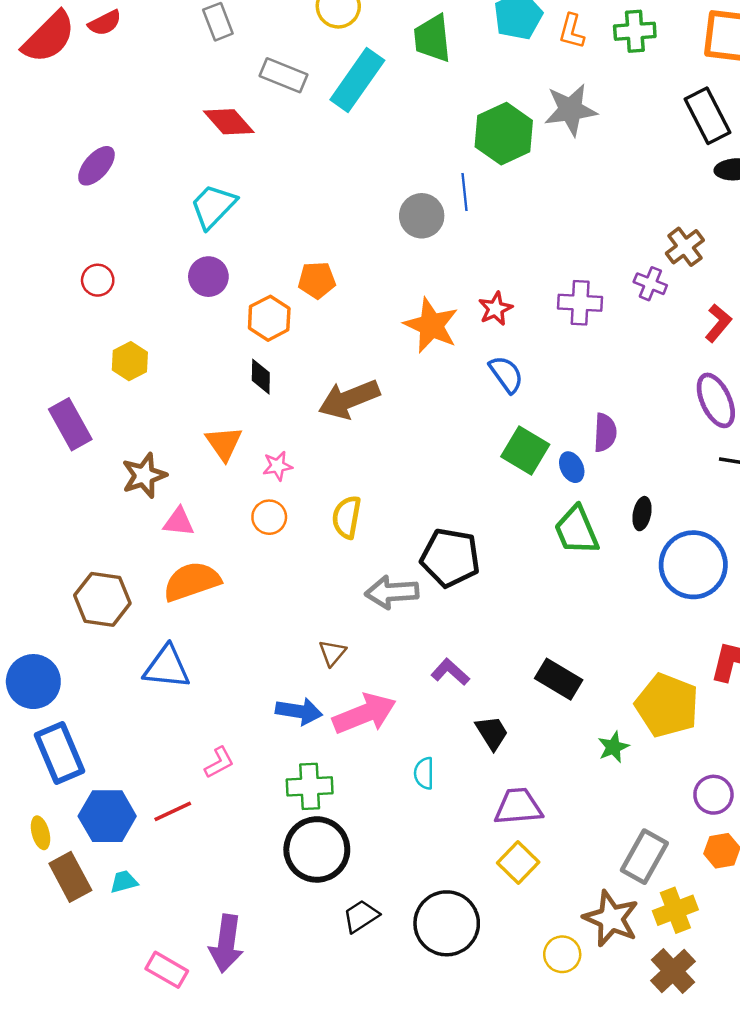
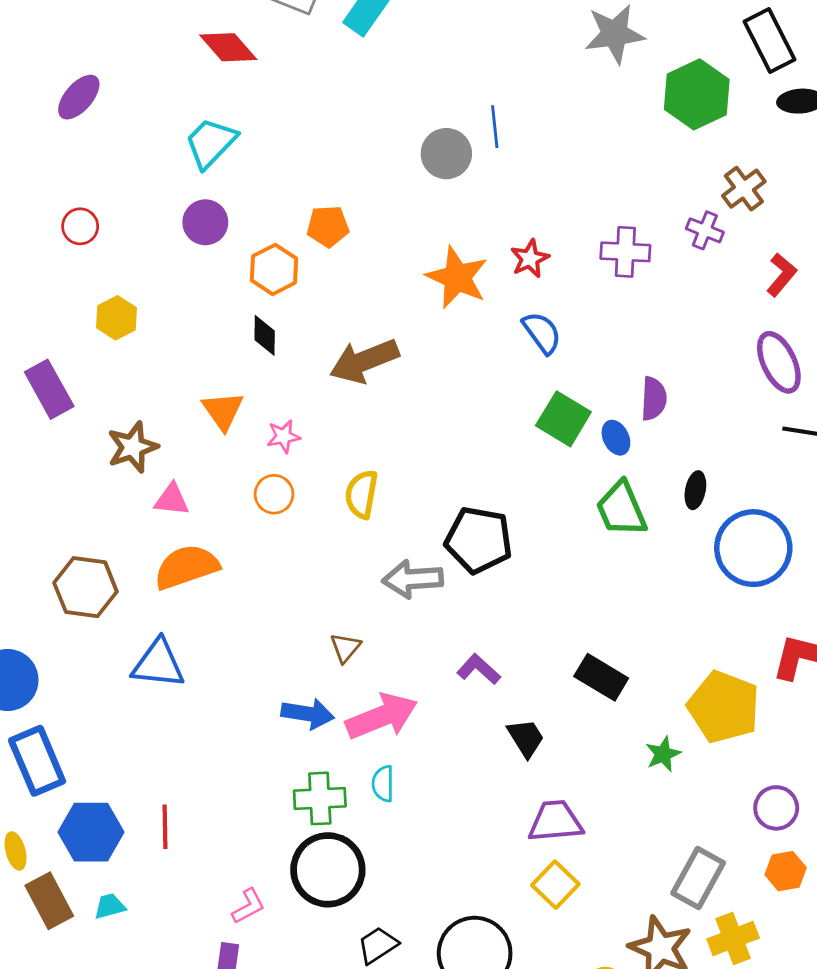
green hexagon: (504, 134) -> (697, 94), moved
pink L-shape: (219, 763) -> (248, 906), moved
cyan semicircle: (424, 773) -> (383, 784), moved
red line: (173, 811) -> (165, 827), turned -66

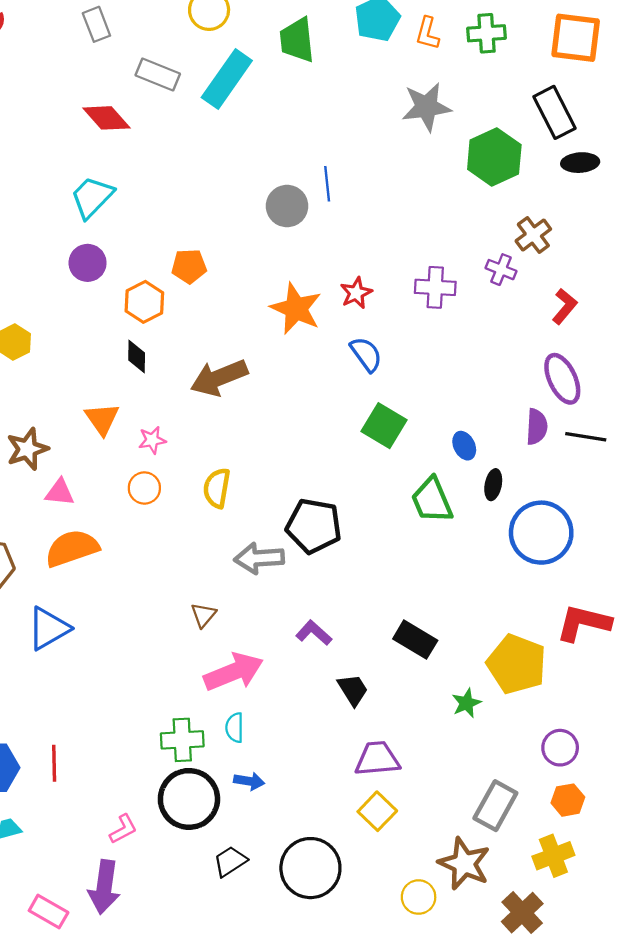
purple semicircle: (654, 399) -> (537, 427), moved
blue ellipse: (616, 438) -> (464, 446), moved
blue triangle: (158, 664) -> (49, 628), turned -36
blue arrow: (308, 714) -> (249, 781), moved, size x0.7
yellow cross: (733, 938) -> (553, 856), moved

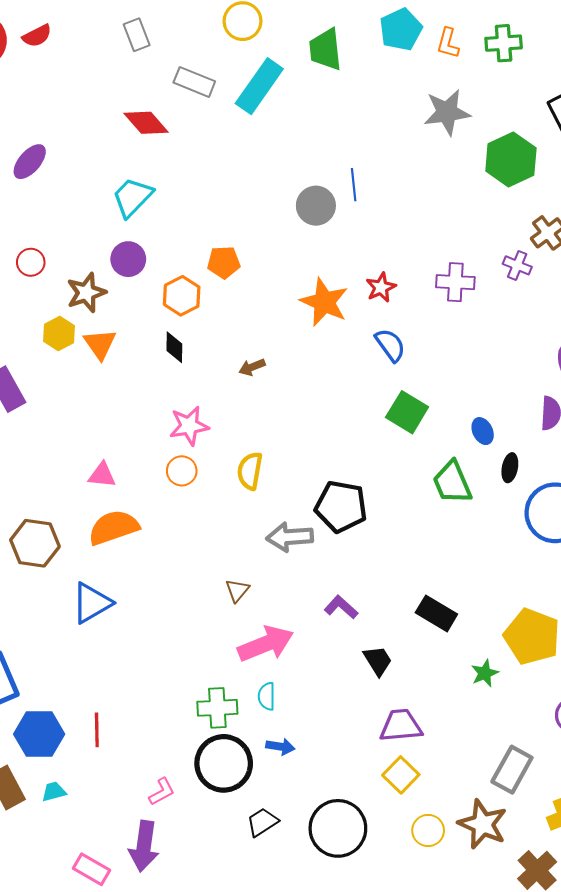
brown arrow: (219, 378) -> (252, 367), size x0.5
orange triangle: (102, 419) -> (100, 344), moved
pink star: (152, 440) -> (189, 426), size x1.5
brown star: (27, 449) -> (86, 293), moved
yellow circle: (419, 897) -> (428, 830), moved

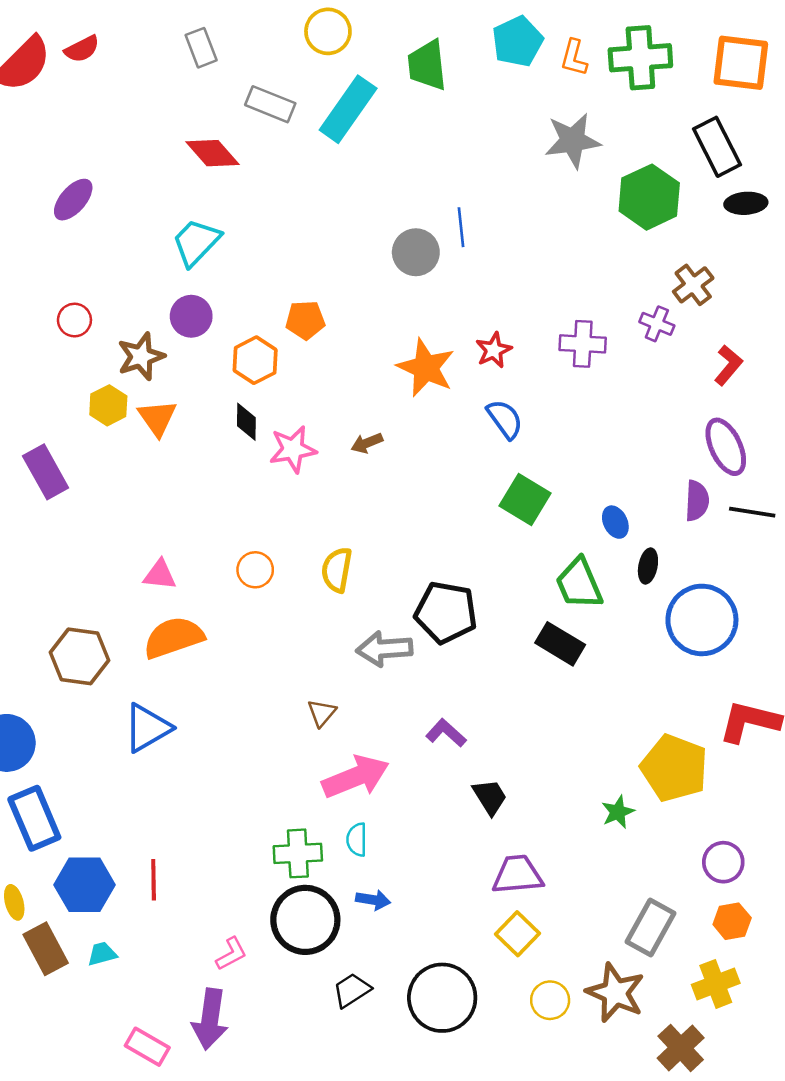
green cross: (504, 43) -> (640, 58), size x1.4
brown arrow: (252, 367) -> (367, 443), moved
pink star: (189, 426) -> (293, 449), moved
black rectangle: (436, 613) -> (560, 644), moved

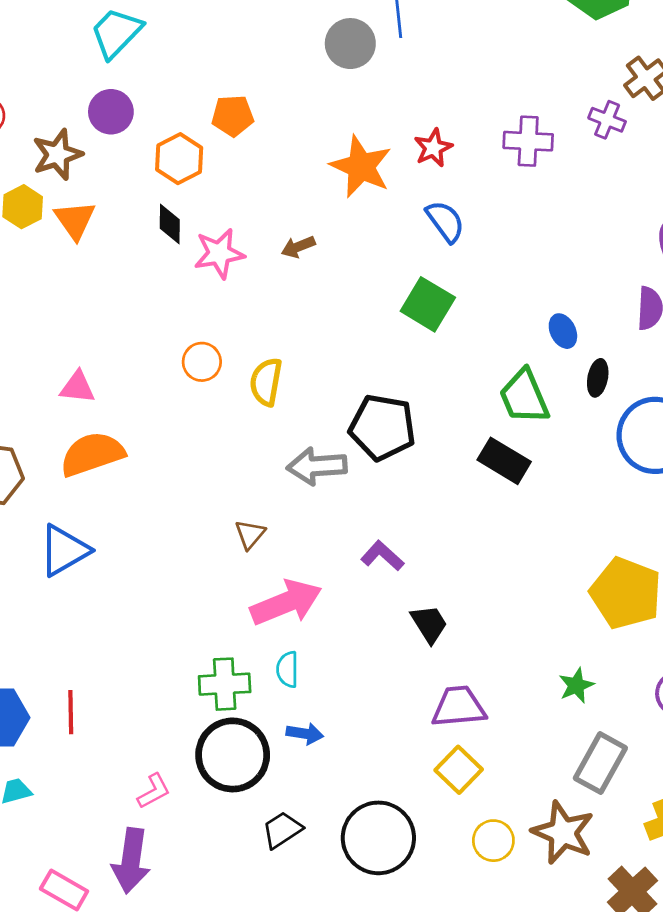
green square: (525, 499) -> (428, 304), moved
orange circle: (255, 570) -> (202, 362), moved
green star: (618, 812) -> (576, 685), moved

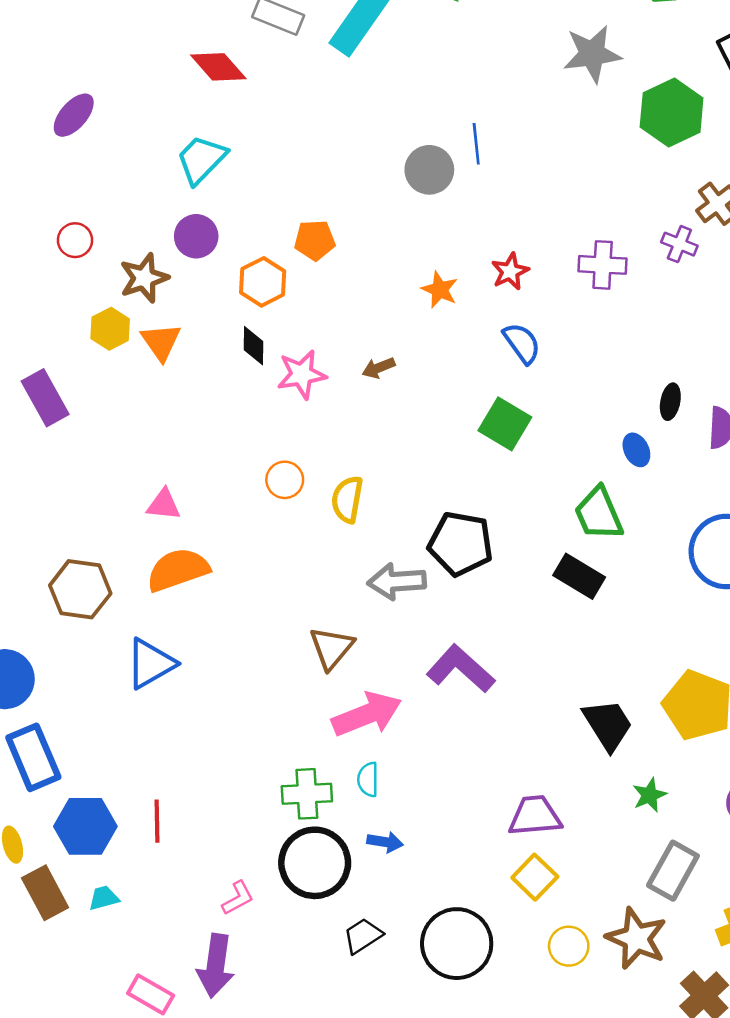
orange star: (361, 167) -> (440, 290), size x0.6
black ellipse: (598, 378) -> (670, 402), moved
brown triangle: (250, 534) -> (332, 648), size x1.5
purple L-shape: (382, 556) -> (461, 669), size x1.6
black trapezoid: (429, 624) -> (608, 725), moved, size x1.4

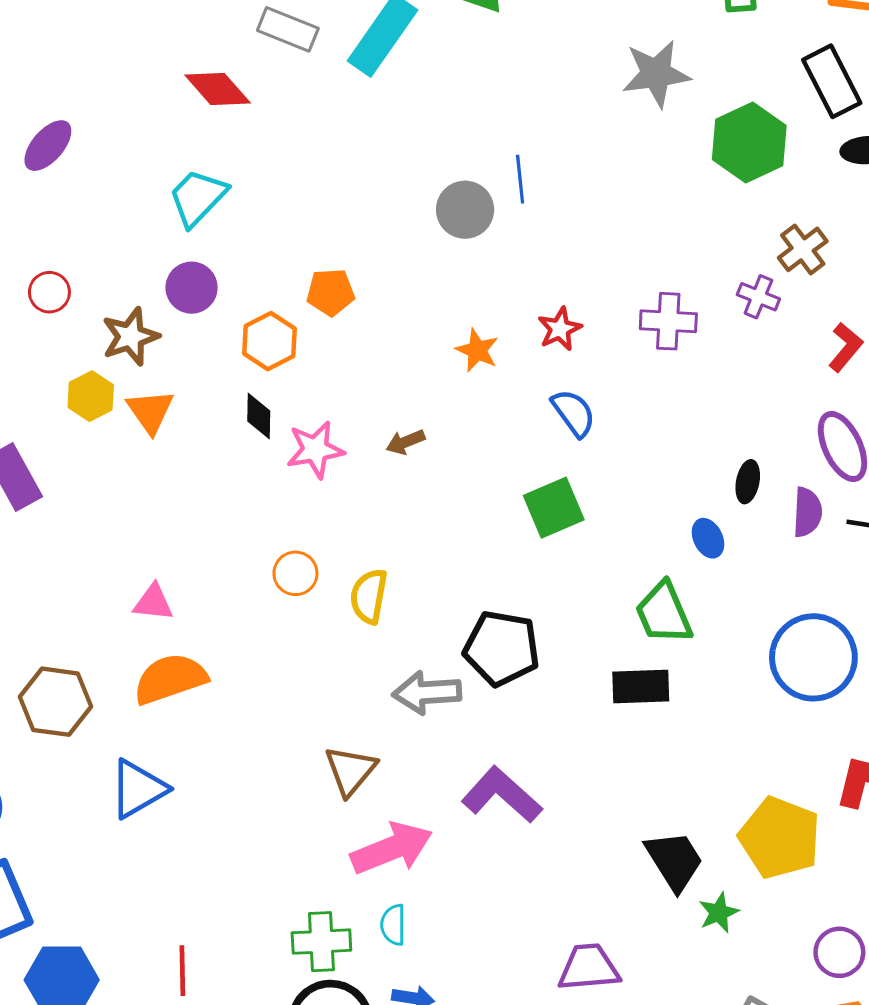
green square: (505, 424) -> (554, 508), turned 36
black rectangle: (579, 576) -> (641, 686), turned -33
green star: (649, 795) -> (719, 913), moved
red line: (157, 821) -> (182, 971), moved

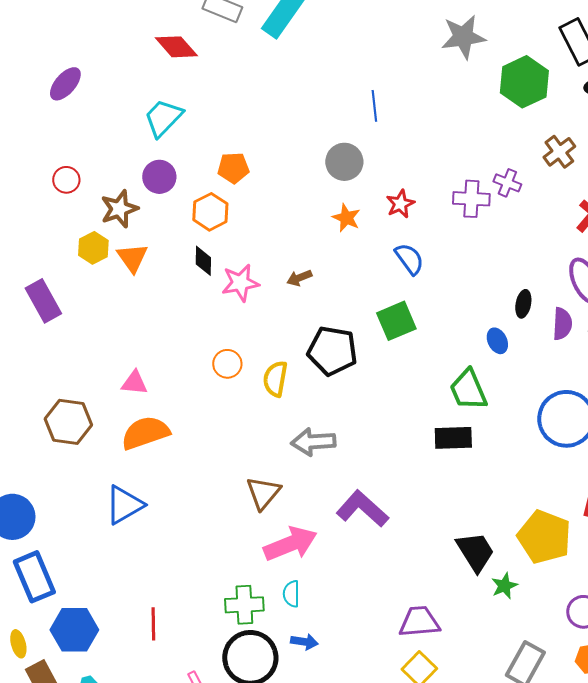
gray circle: (465, 210) -> (344, 162), moved
orange pentagon: (331, 292) -> (233, 168), moved
purple cross: (758, 297) -> (507, 183), moved
black pentagon: (502, 648) -> (332, 351), moved
brown hexagon: (56, 702) -> (68, 422), moved

